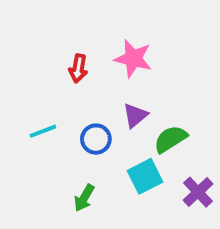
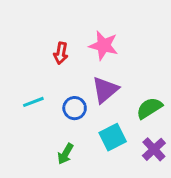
purple triangle: (135, 115) -> (105, 90), size x1.4
green semicircle: (171, 139) -> (149, 108), moved

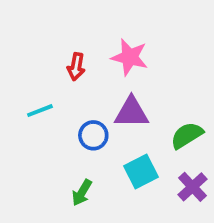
purple triangle: (105, 90) -> (131, 112), turned 40
cyan line: (33, 102) -> (40, 111), moved

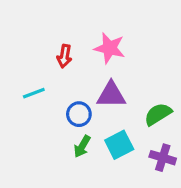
purple cross: (193, 187) -> (163, 158), turned -30
green arrow: (82, 193) -> (82, 146), moved

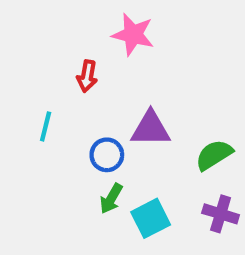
pink star: (110, 48) -> (133, 35), moved
cyan line: (34, 93) -> (46, 126), turned -55
cyan square: (119, 145) -> (151, 218), moved

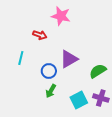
red arrow: (87, 76) -> (40, 35), turned -80
purple triangle: (151, 129) -> (69, 59), turned -30
cyan square: (151, 218) -> (79, 100), moved

